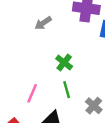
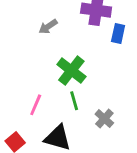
green cross: (64, 62) -> (71, 71), size x1.5

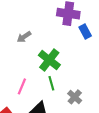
gray arrow: (48, 27) -> (24, 37), moved
blue rectangle: (118, 33) -> (85, 32), turned -40

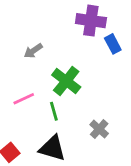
green line: (51, 83) -> (54, 111), moved
pink line: (22, 86) -> (24, 99), moved, turned 42

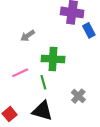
green cross: (66, 81) -> (53, 59), turned -35

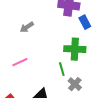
green cross: (53, 59) -> (75, 49), moved
green line: (43, 82) -> (62, 69), moved

